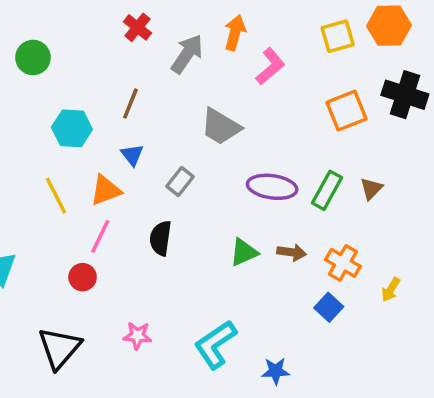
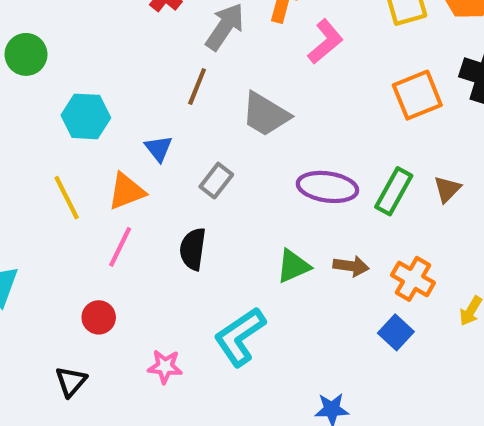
green circle: (33, 57) -> (26, 54), moved
brown line: (130, 104) -> (197, 86), moved
red circle: (83, 277) -> (99, 317), moved
cyan L-shape: (215, 344) -> (240, 337), moved
black triangle: (60, 348) -> (71, 382), size x0.6

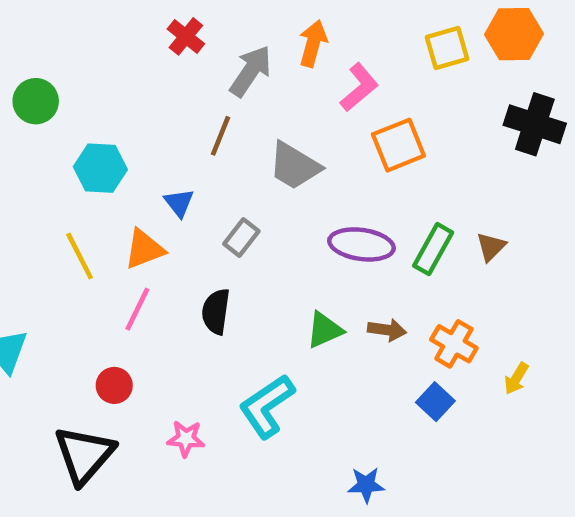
orange square: (417, 95) -> (398, 145), moved
black triangle: (71, 382) -> (84, 455), size x1.8

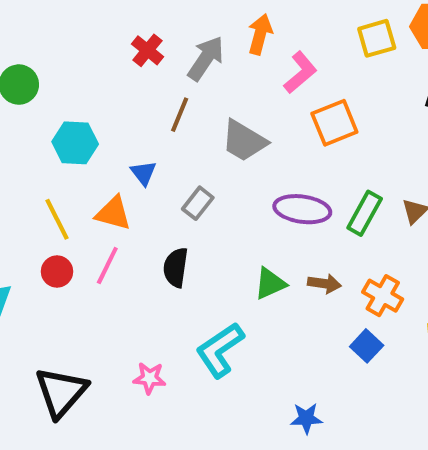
red cross: (186, 36) -> (147, 50), moved
orange triangle: (144, 249) -> (113, 213), turned 36
red circle: (114, 385) -> (57, 272), moved

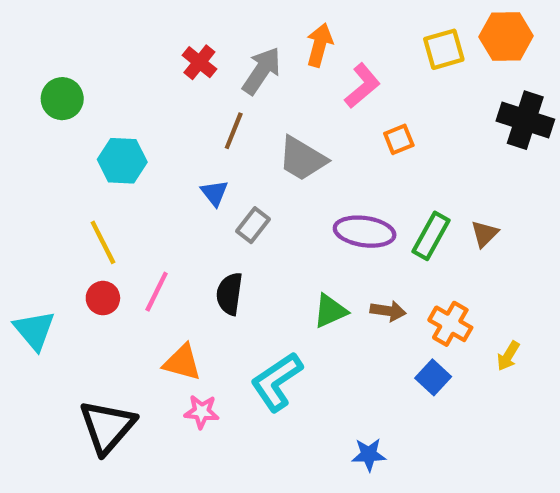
orange square: (334, 123) -> (399, 139), size x0.6
blue triangle: (143, 173) -> (214, 193), moved
orange triangle: (113, 213) -> (182, 362), moved

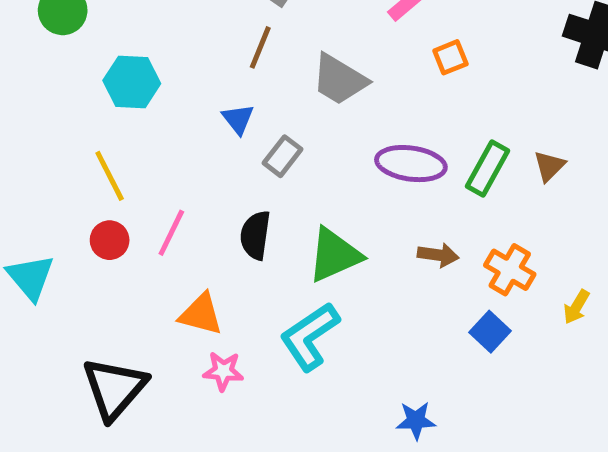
green triangle: (330, 311) -> (334, 255), moved, size x1.4

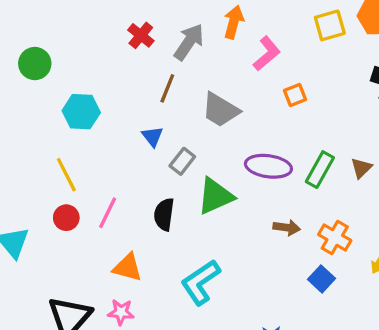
green triangle: (334, 255) -> (215, 196), moved
pink star: (223, 371) -> (121, 312), moved

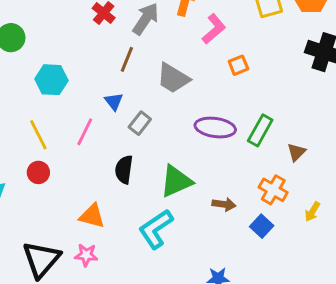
brown triangle: (361, 168) -> (296, 152), moved
green triangle: (215, 196) -> (176, 181), moved
pink line: (108, 213) -> (85, 132), moved
brown arrow: (287, 228) -> (224, 204), moved

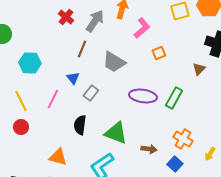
brown triangle: (296, 152) -> (199, 69), moved
green triangle: (176, 181) -> (116, 133), turned 45

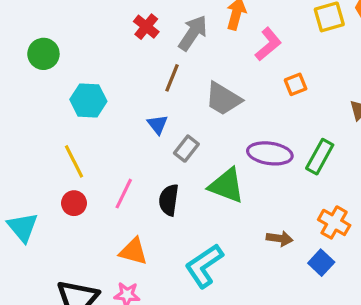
pink line: (53, 99) -> (124, 194), moved
green triangle: (116, 133) -> (227, 186), moved

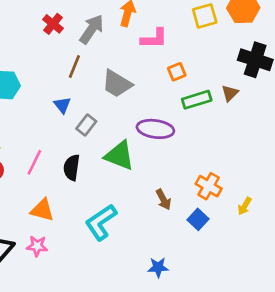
pink L-shape: (268, 44) -> (154, 39), turned 40
green rectangle: (320, 157) -> (197, 100), moved, turned 44
brown arrow: (279, 238) -> (163, 199), turned 54

